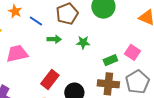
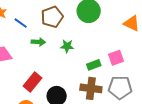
pink square: (132, 52) -> (116, 58), turned 35
gray pentagon: (137, 82) -> (120, 88), turned 30

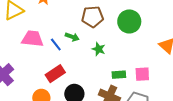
blue line: (21, 23) -> (56, 44), moved

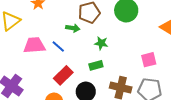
green arrow: (72, 37) -> (73, 28), moved
green rectangle: (119, 75) -> (96, 65), moved

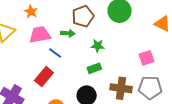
pink trapezoid: (34, 45) -> (40, 35), moved
red rectangle: (63, 75) -> (44, 77), moved

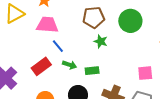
green arrow: (68, 33) -> (70, 65), moved
green star: (98, 46) -> (101, 41), moved

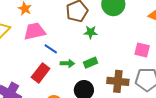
pink square: (145, 73) -> (142, 50), turned 35

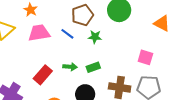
blue line: (51, 49) -> (67, 34), moved

